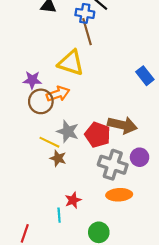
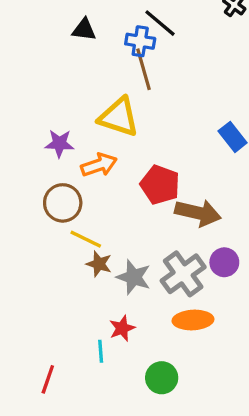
brown circle: (41, 101) -> (63, 203), moved
gray star: (68, 131) -> (134, 277), moved
red pentagon: (98, 135) -> (160, 185), moved
gray cross: (113, 165) -> (183, 274), turned 36

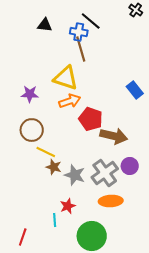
orange arrow: (99, 165) -> (70, 101), moved
green circle: (162, 378) -> (92, 236), size x1.5

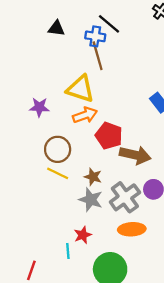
brown circle: (32, 130) -> (58, 149), moved
brown star: (54, 167) -> (93, 177), moved

